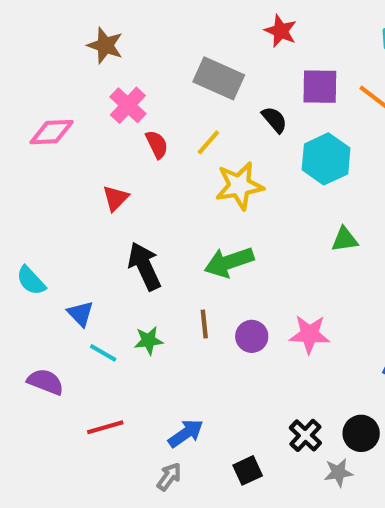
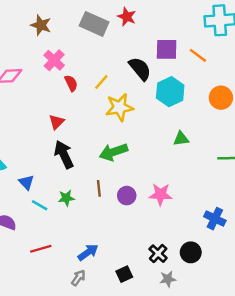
red star: (281, 31) -> (127, 17), moved
gray rectangle: (219, 78) -> (94, 24), moved
black semicircle: (274, 120) -> (140, 69), size x1.5
red triangle: (116, 198) -> (57, 122), moved
gray star: (338, 473) -> (168, 279), moved

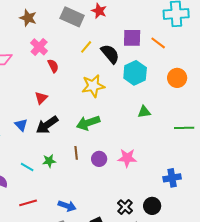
yellow line: (101, 82) -> (86, 47), moved
black arrow: (64, 154) -> (47, 125), turned -100
blue triangle: (26, 182) -> (21, 125), moved
blue cross: (215, 219) -> (172, 178), turned -36
blue arrow: (88, 252) -> (67, 206), turned 54

